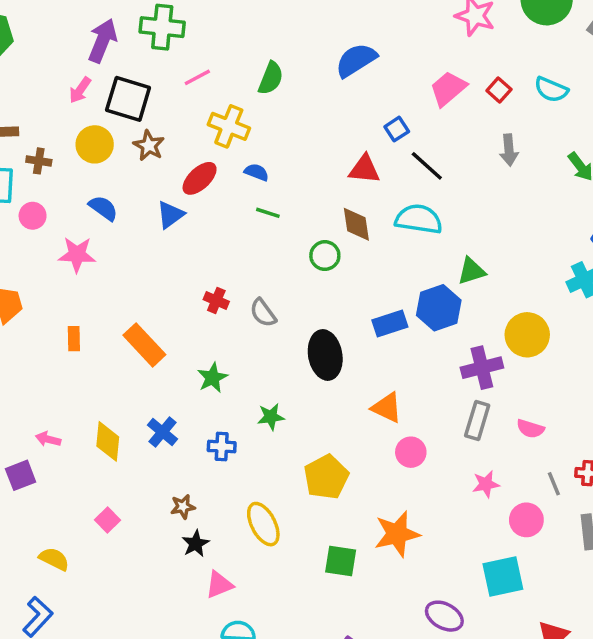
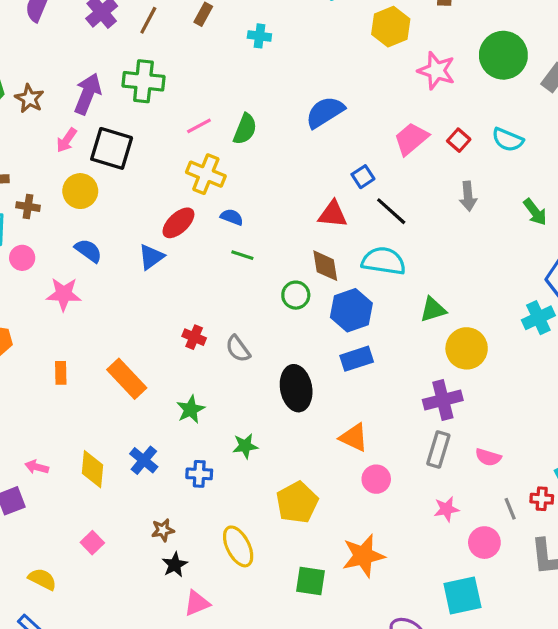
pink line: (197, 77) -> (199, 126), moved
brown star: (149, 145) -> (29, 99), moved
blue hexagon: (439, 308) -> (351, 310), moved
yellow circle: (527, 335) -> (467, 348), moved

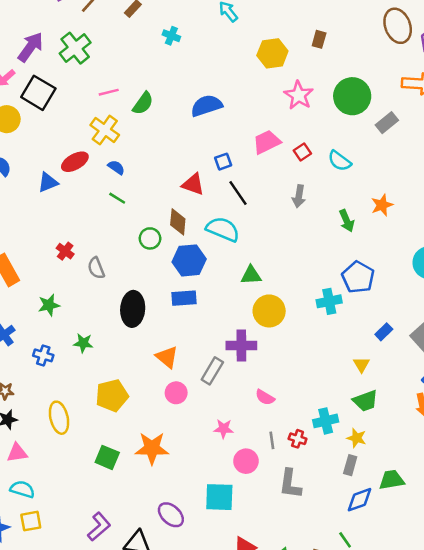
green cross: (143, 81) -> (75, 48), turned 32
gray rectangle: (438, 449) -> (212, 371), moved

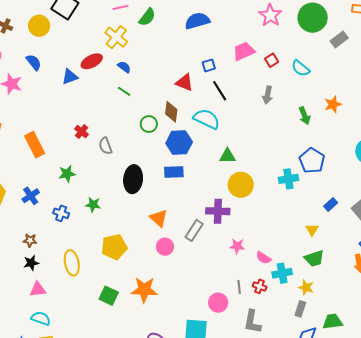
pink semicircle: (265, 397) -> (264, 258), moved
pink star: (224, 429) -> (237, 246), moved

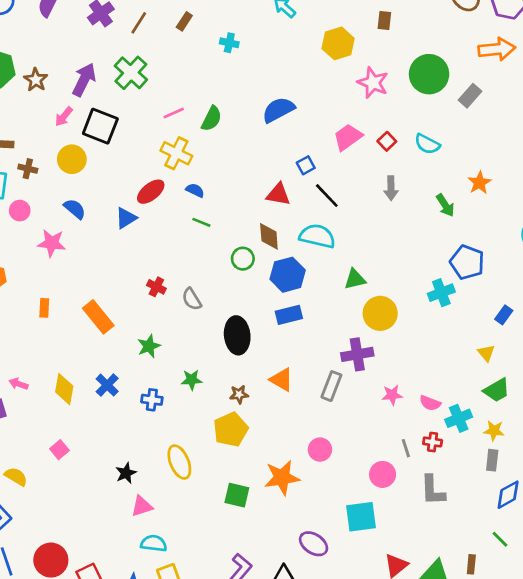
brown star: (30, 240) -> (239, 394), moved
pink circle: (165, 247) -> (320, 450), moved

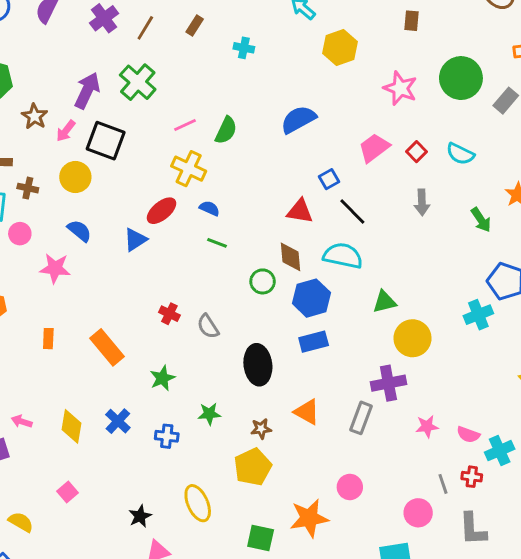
yellow hexagon: (338, 43) -> (340, 48), moved
brown star: (36, 80) -> (35, 116), moved

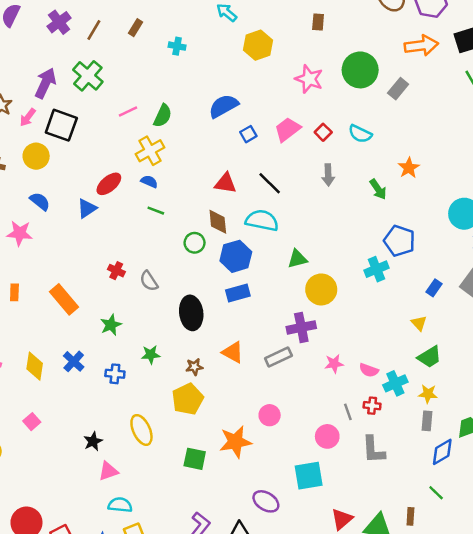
yellow cross: (189, 169) -> (150, 151), moved, turned 36
blue square: (329, 179) -> (248, 134), moved
gray rectangle: (361, 418) -> (278, 357), turned 45

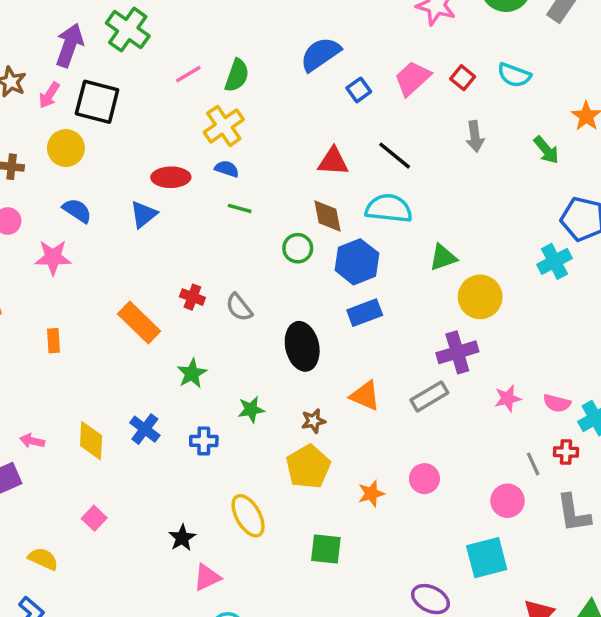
red ellipse: (109, 184) -> (171, 177), turned 45
orange rectangle: (64, 299) -> (139, 322), moved
orange star: (235, 442) -> (371, 494), moved, size x0.6

